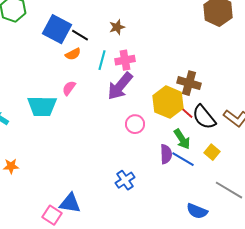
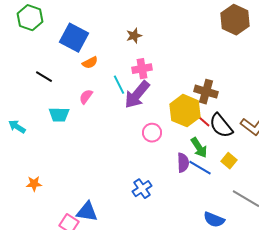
black line: (80, 35) -> (44, 77), moved
cyan line: (102, 60) -> (119, 85), moved, turned -42
cyan trapezoid: (42, 106) -> (59, 115), size x0.7
orange star: (11, 166) -> (34, 184), moved

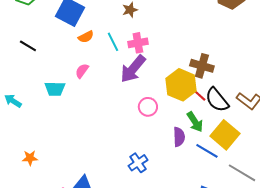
black line: (44, 77) -> (28, 46), moved
cyan line: (119, 85) -> (113, 42), moved
yellow square: (229, 161) -> (225, 135), size x1.8
blue line: (200, 168) -> (207, 151), moved

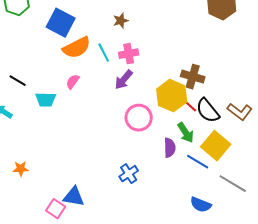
orange semicircle: (86, 37) -> (77, 48), size x1.8
black line: (28, 46) -> (18, 81), moved
purple arrow: (133, 69) -> (124, 80), size x0.7
pink circle: (148, 107) -> (139, 118), size x1.4

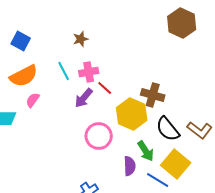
blue square: (61, 23) -> (21, 41), size x0.7
orange semicircle: (77, 48) -> (24, 76), moved
red line: (190, 106) -> (105, 88), moved

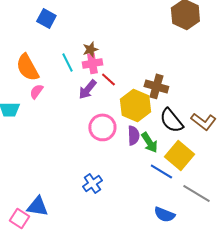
brown star: (81, 39) -> (90, 49), moved
blue square: (21, 41) -> (46, 18), moved
orange semicircle: (24, 76) -> (27, 67), turned 88
purple semicircle: (130, 166) -> (133, 135), moved

